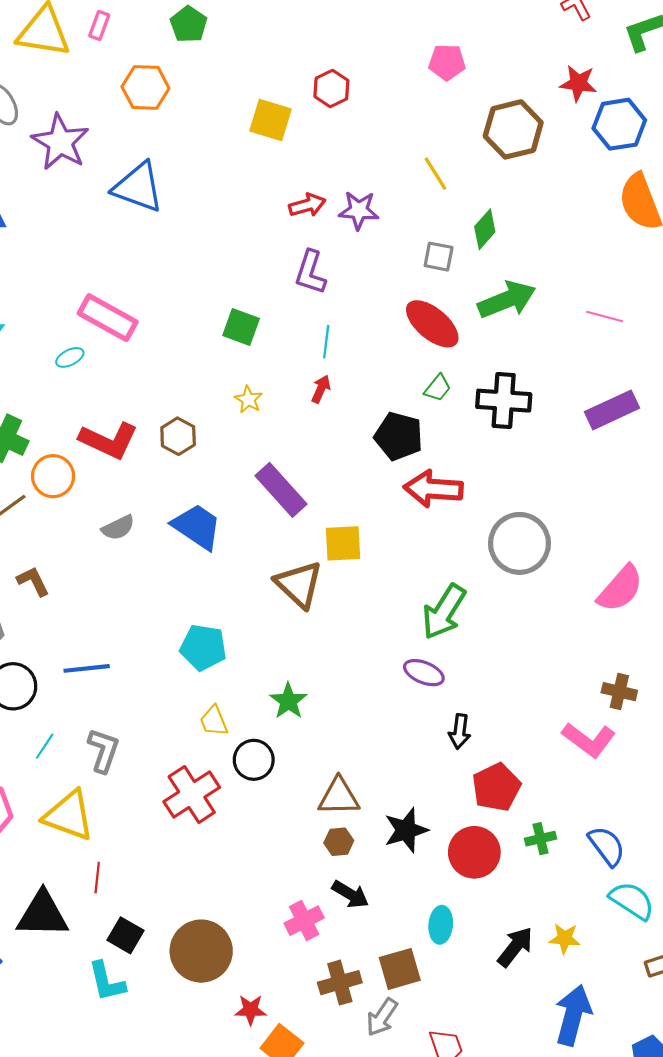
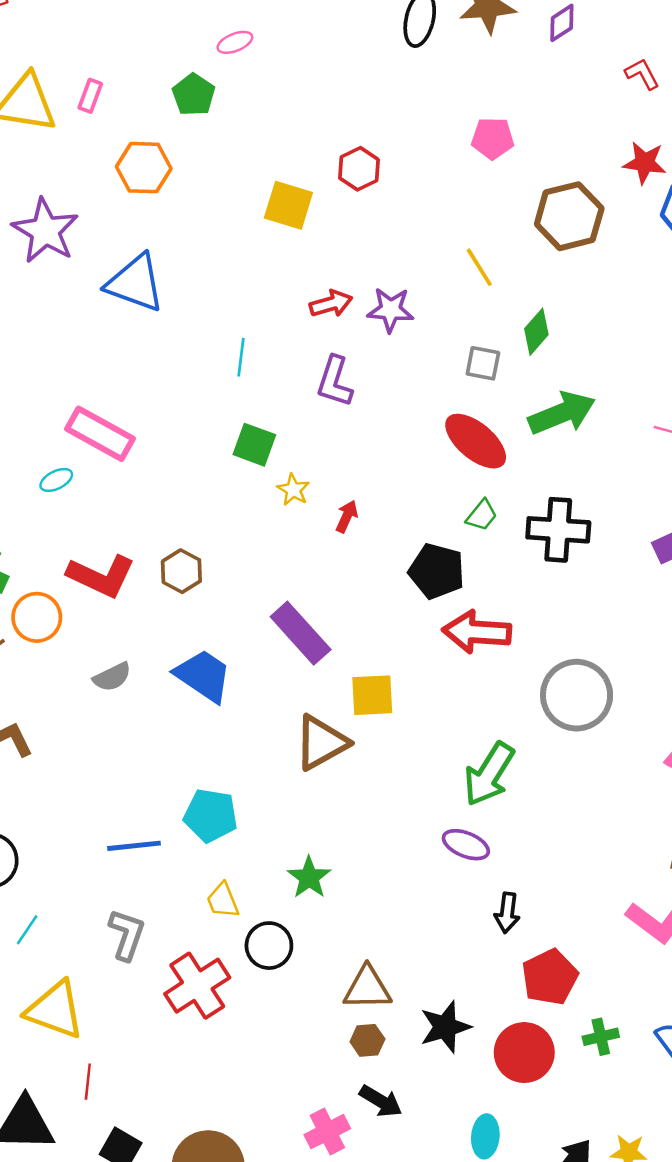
cyan line: (326, 342) -> (241, 357), moved
yellow star: (248, 399) -> (293, 490), moved
brown triangle: (299, 584) -> (321, 743), turned 48
blue line: (87, 668) -> (134, 846), moved
gray L-shape: (103, 750) -> (127, 935), moved

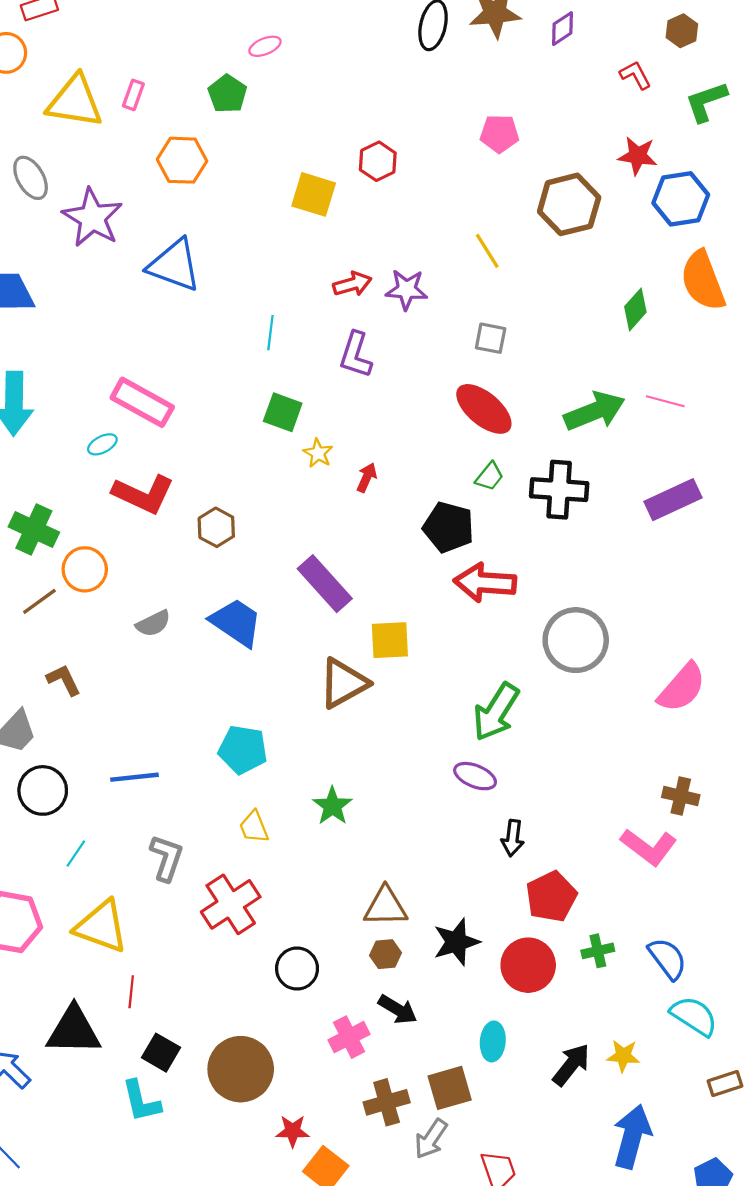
green diamond: (536, 332) -> (635, 309), moved
green arrow: (562, 413) -> (594, 411), moved
red L-shape: (101, 576) -> (143, 494), moved
blue line: (134, 846) -> (134, 777), moved
black circle: (269, 946) -> (297, 969), moved

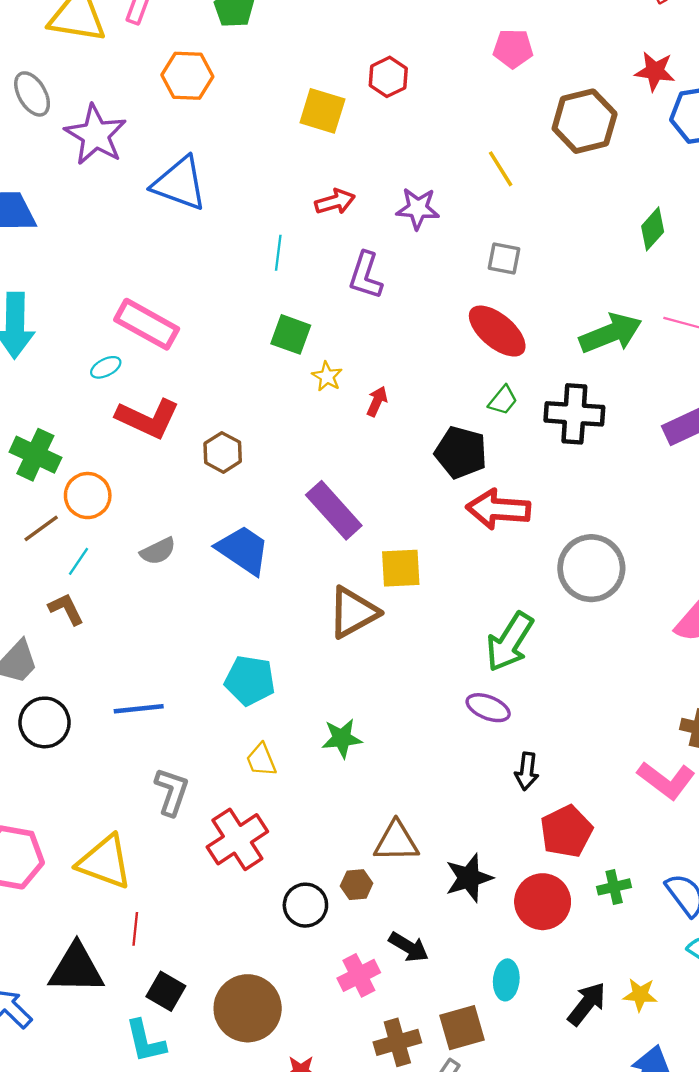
red arrow: (352, 284) -> (335, 202), moved
green star: (332, 806) -> (342, 738), turned 30
cyan line: (76, 854) -> (79, 561), moved
brown hexagon: (385, 954) -> (357, 885), moved

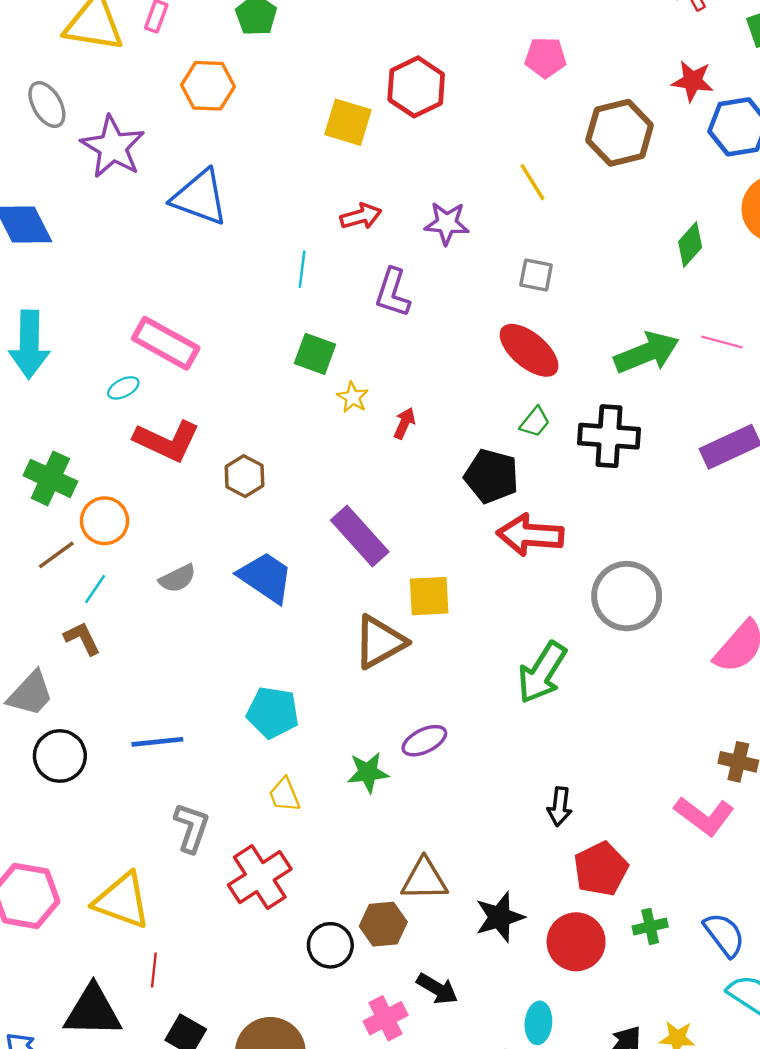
red hexagon: (388, 77) -> (416, 87), size x1.4
purple ellipse: (488, 708) -> (424, 741), moved, turned -48
brown hexagon: (357, 885) -> (383, 924), size x1.4

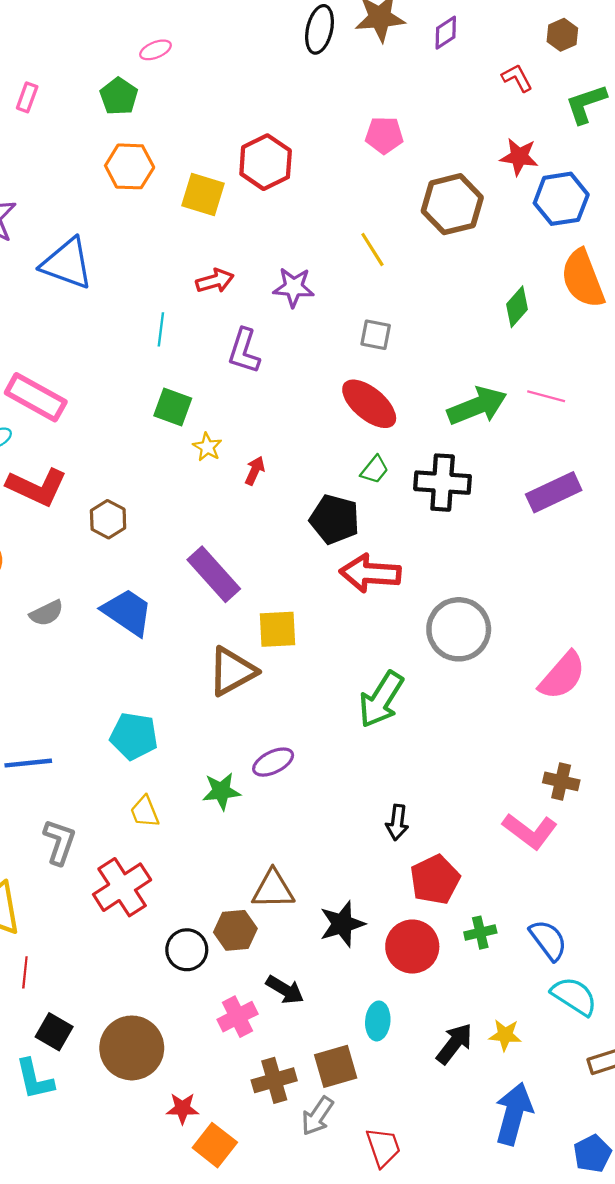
orange hexagon: (208, 86) -> (130, 166), moved

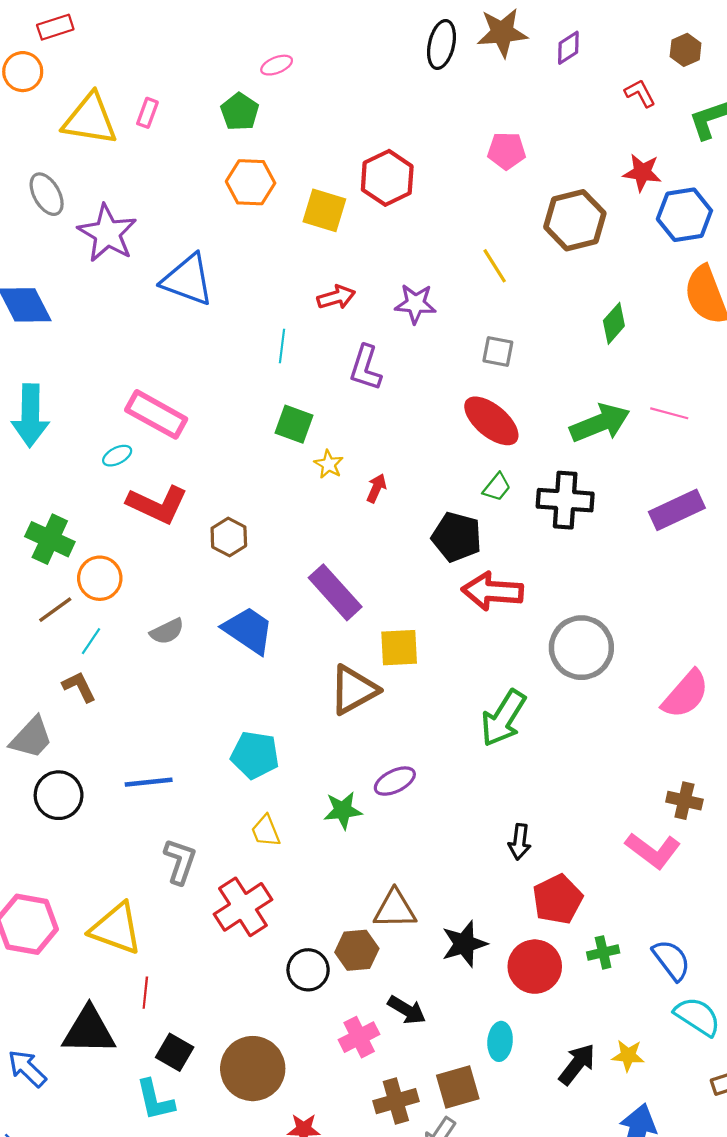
green diamond: (517, 307) -> (614, 323), moved

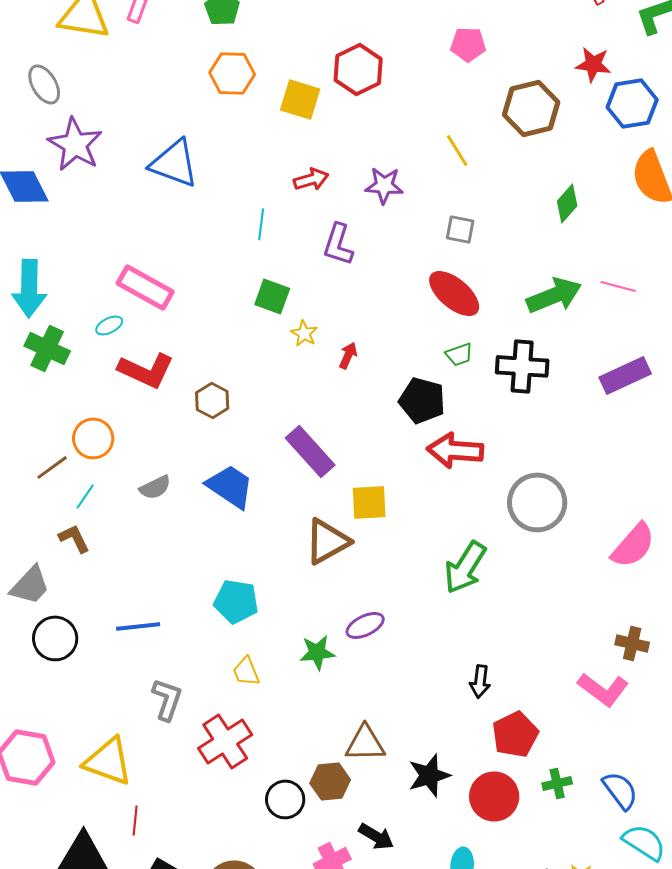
purple star: (107, 233) -> (75, 144), moved
green trapezoid: (497, 487) -> (459, 354), turned 32
green cross: (50, 539) -> (47, 348), moved

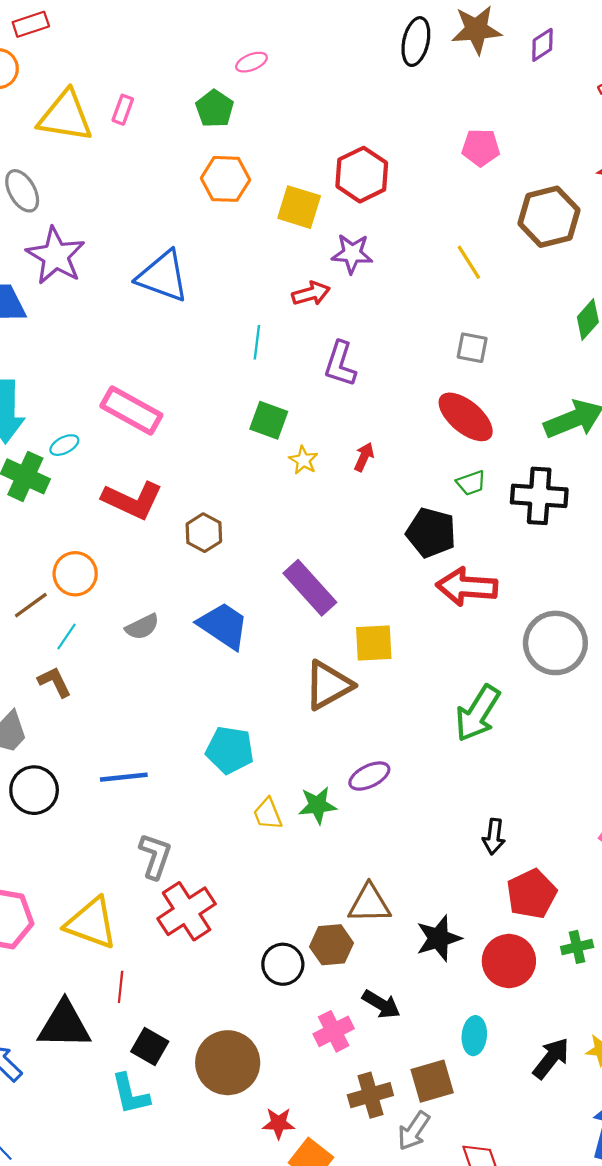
purple star: (384, 185) -> (352, 254), moved
cyan ellipse: (109, 325) -> (64, 445), moved
red arrow: (348, 355) -> (364, 457), moved
yellow trapezoid: (246, 671) -> (268, 814), moved
red cross: (225, 741) -> (187, 911), moved

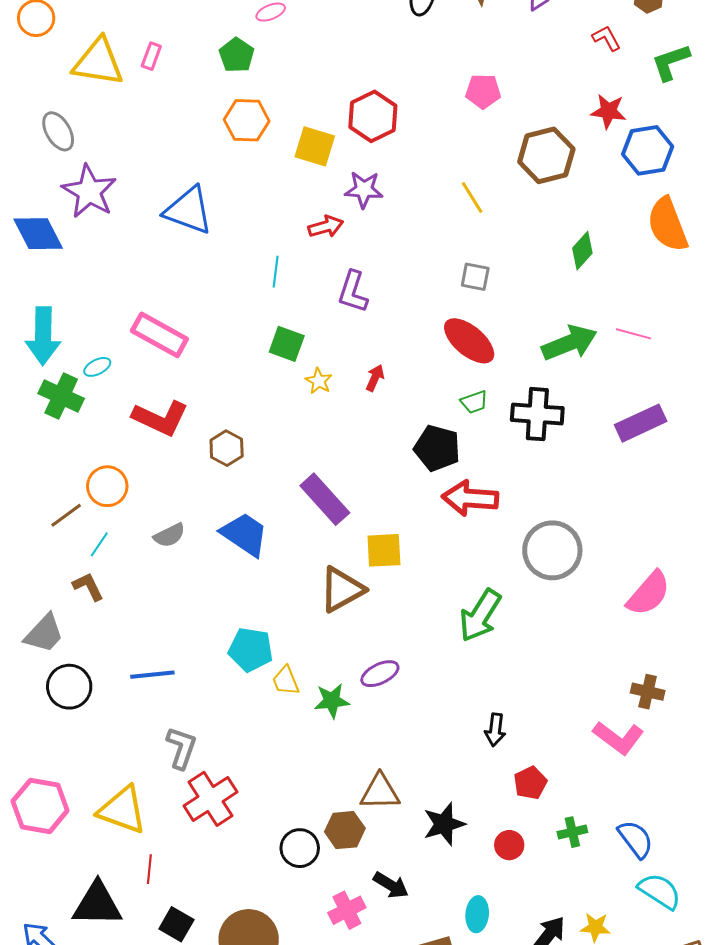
yellow trapezoid: (268, 814) -> (286, 681), moved
red pentagon: (532, 894) -> (530, 783), size x0.7
red circle: (509, 961) -> (509, 845), size x0.6

